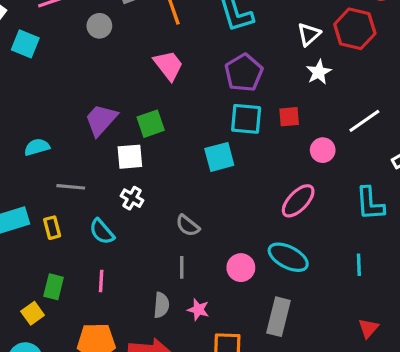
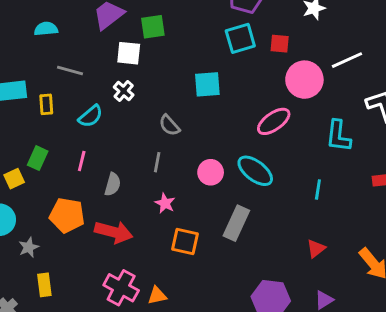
cyan square: (246, 119) -> (240, 38), turned -32
pink circle: (323, 150) -> (304, 80), size x1.6
cyan square: (219, 157) -> (207, 84), moved
cyan semicircle: (102, 232) -> (91, 116), turned -100
gray semicircle: (161, 305) -> (113, 184), moved

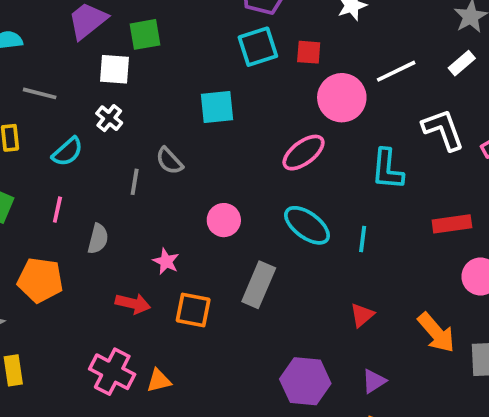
gray line: (157, 162) -> (135, 182), moved
cyan ellipse: (255, 171) -> (307, 225), moved
red arrow: (114, 232) -> (133, 303), moved, size x0.7

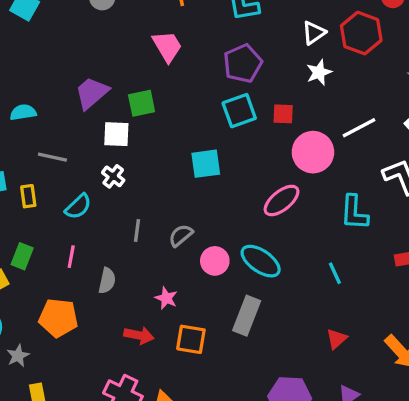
gray semicircle: (169, 161) -> (181, 235), moved, turned 95
cyan ellipse: (307, 225) -> (261, 261), moved
cyan line: (363, 239) -> (335, 273), turned -30

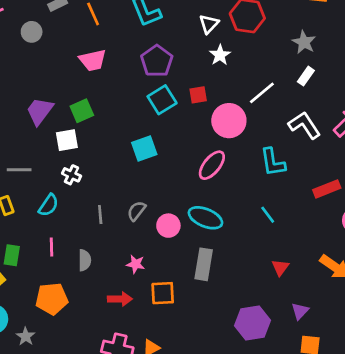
pink trapezoid: (167, 46) -> (93, 60), turned 120

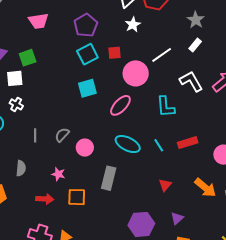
cyan square: (144, 149) -> (87, 88), moved
red rectangle: (327, 189) -> (188, 143), moved
cyan ellipse: (205, 218) -> (128, 144), moved

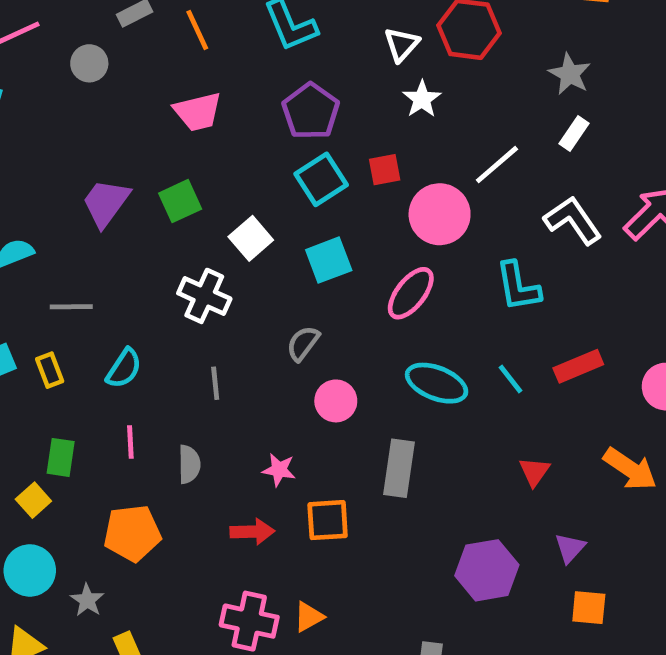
white square: (15, 78) -> (251, 238), moved, turned -30
white cross: (16, 104) -> (204, 296), moved, size x1.5
gray semicircle: (62, 135) -> (303, 343), moved

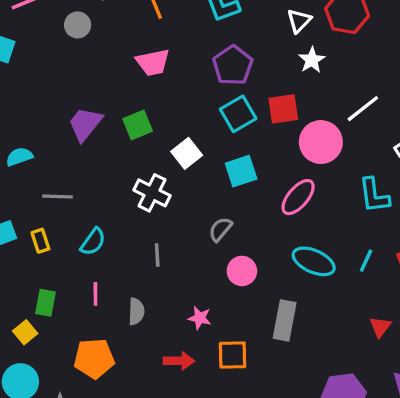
red square: (385, 170) -> (283, 109), size x1.4
cyan line: (510, 379) -> (366, 261), turned 60

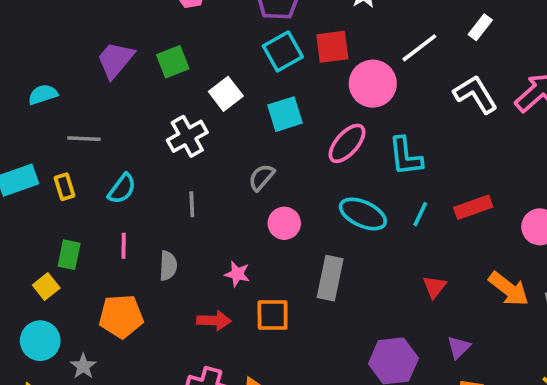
white cross: (152, 193) -> (187, 136), turned 33
cyan L-shape: (374, 195) -> (406, 156), moved

